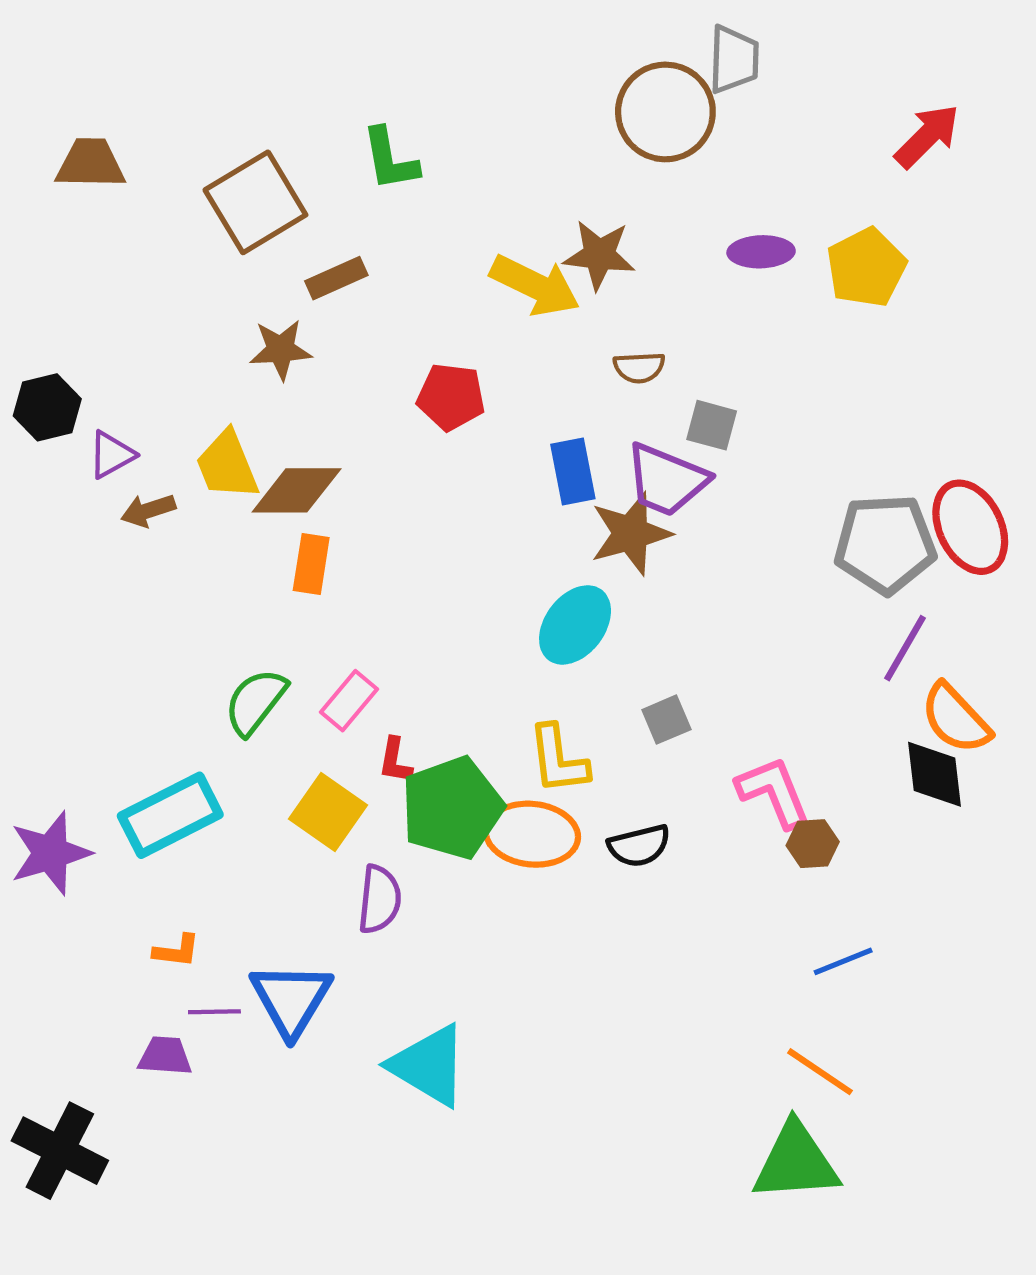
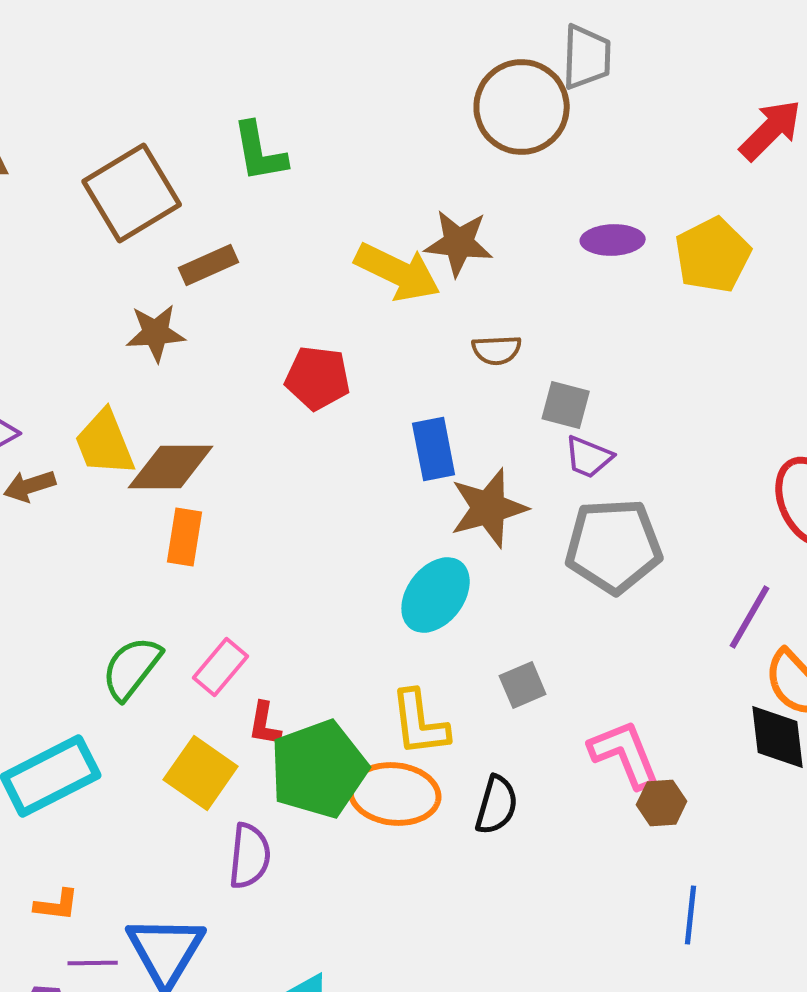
purple trapezoid: (666, 480) -> (589, 457), moved, size x0.6
gray pentagon: (885, 544) -> (614, 546), moved
black semicircle: (639, 846) -> (497, 805), turned -60
blue line: (843, 961) -> (691, 915), turned -62

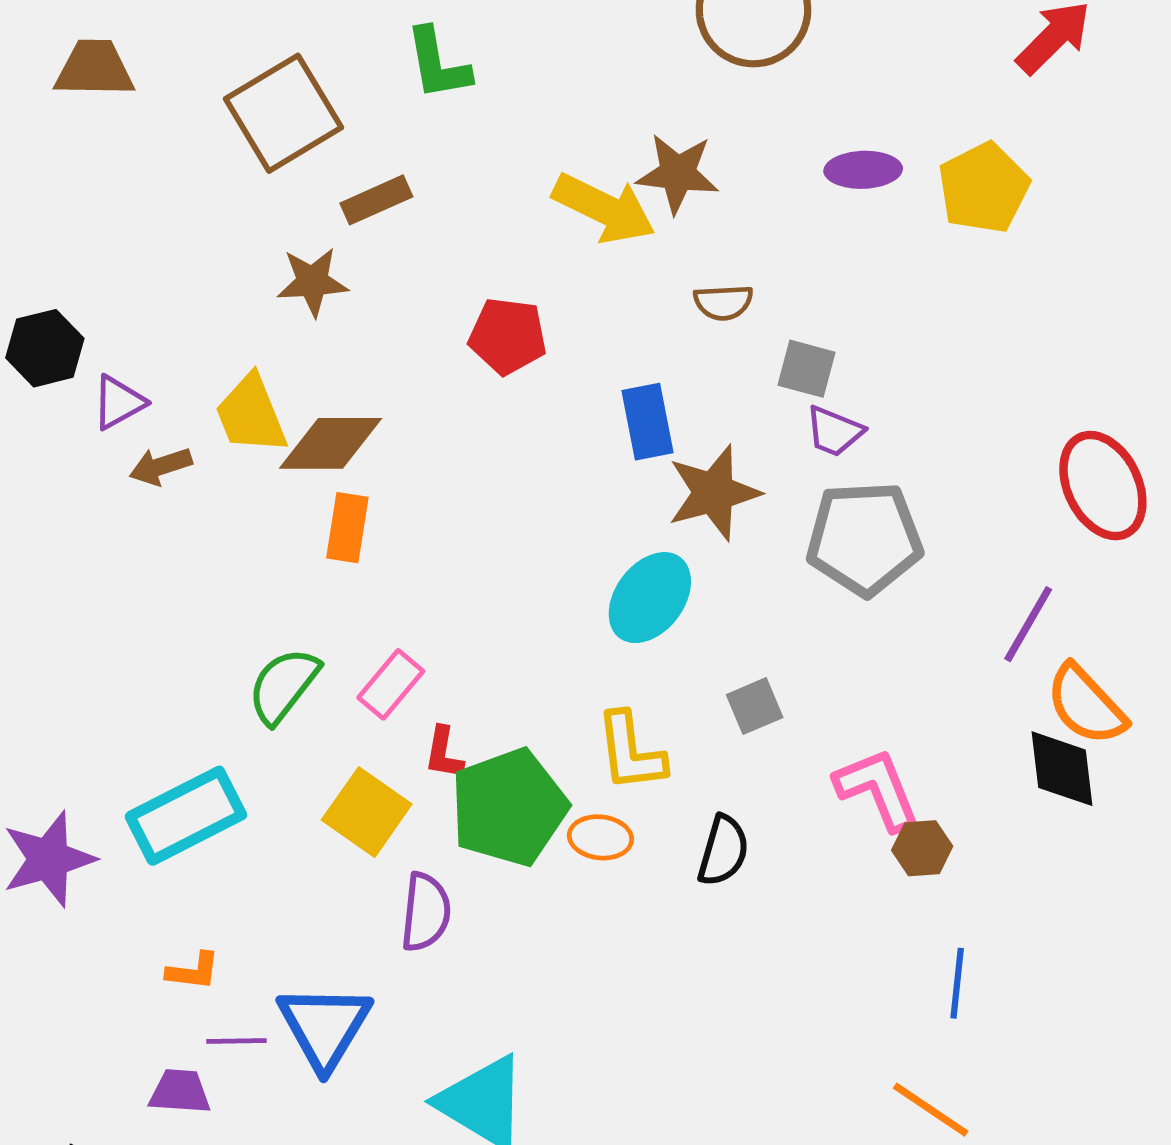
orange ellipse: (395, 794) -> (600, 837), size x0.6

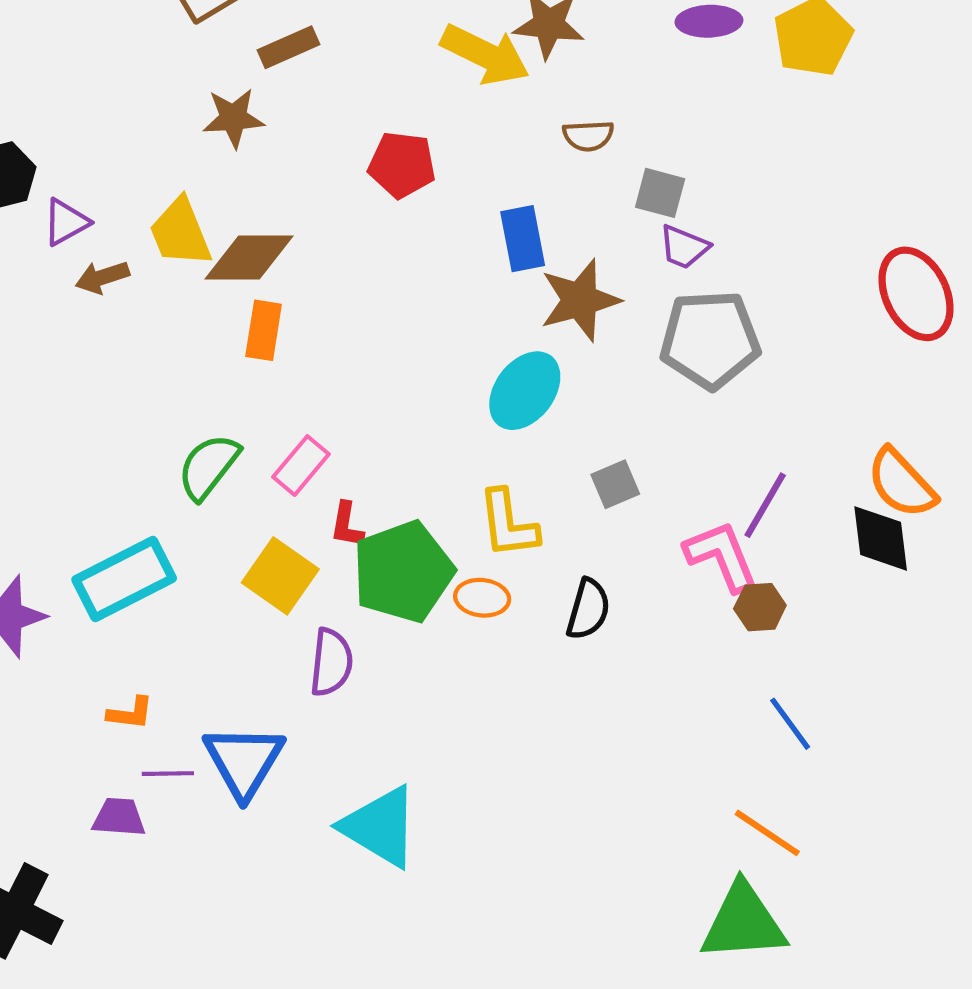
purple line: (1028, 624) -> (765, 505), moved
blue line: (957, 983) -> (790, 724), turned -42

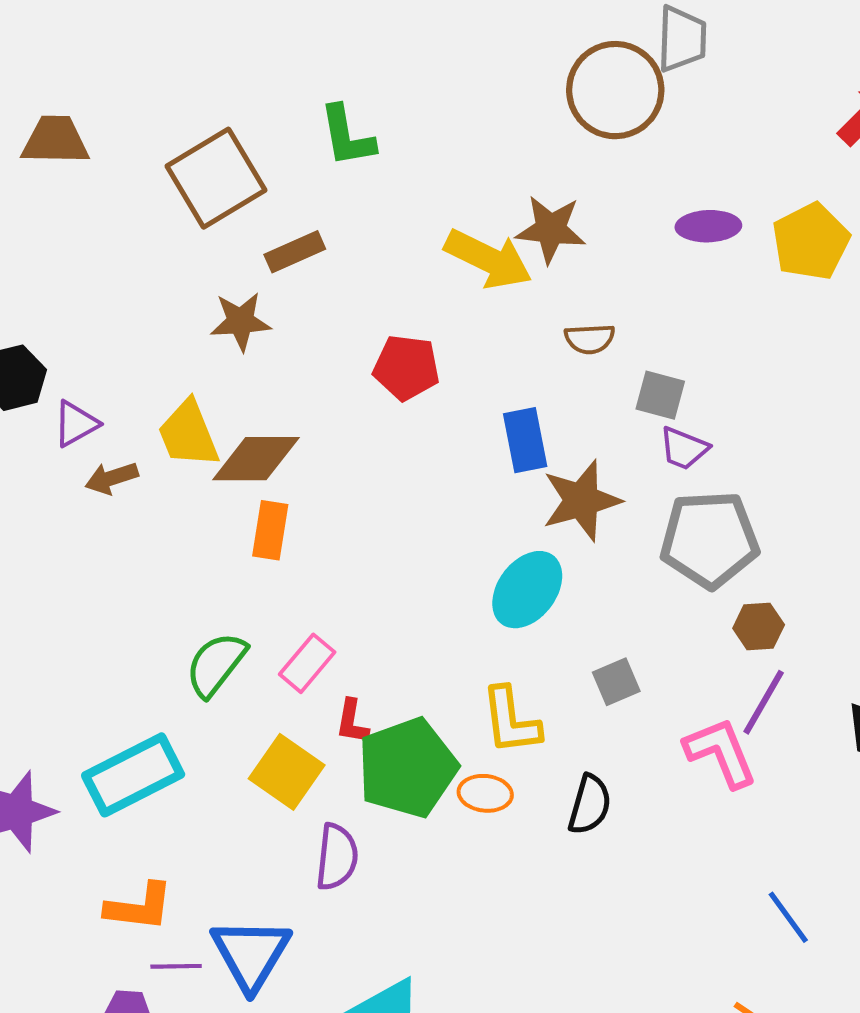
brown hexagon: (760, 607) -> (759, 626), moved
orange L-shape: (130, 713) -> (139, 907), size x1.5

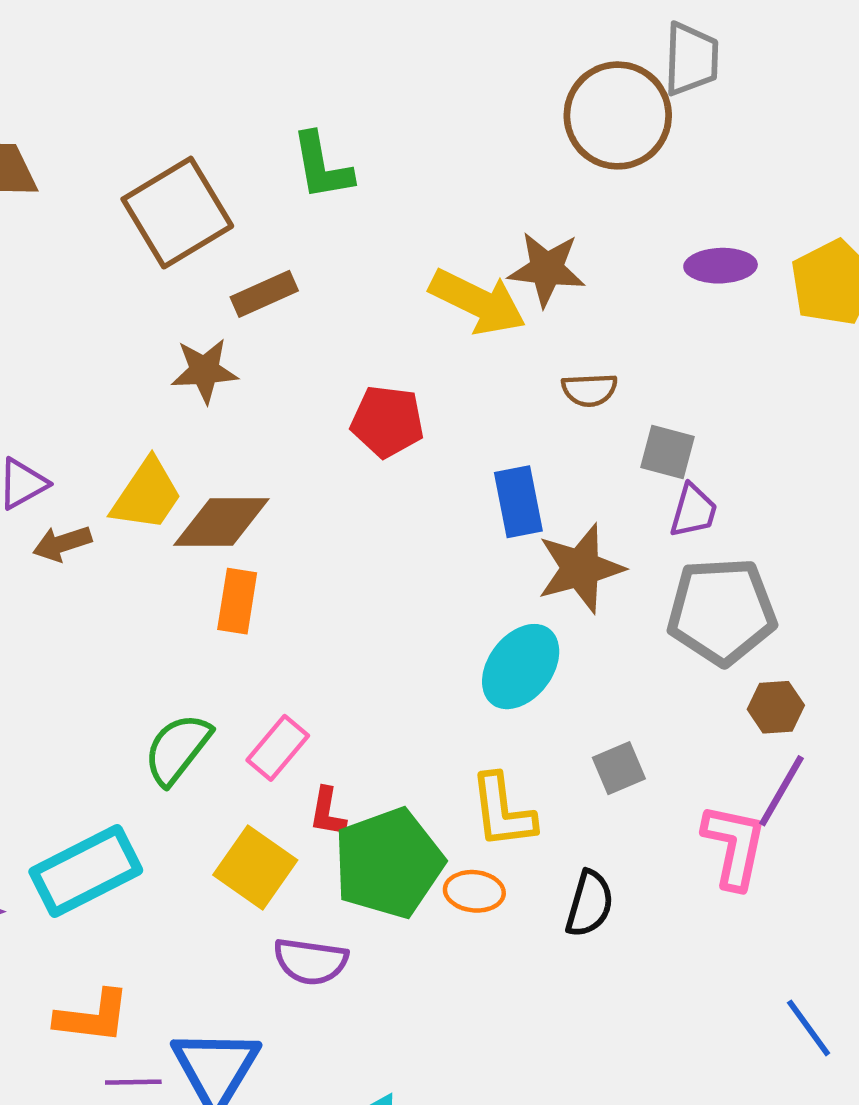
yellow trapezoid: (188, 434) -> (147, 495), turned -124
purple trapezoid: (684, 448) -> (693, 511), turned -96
pink L-shape: (721, 752) -> (734, 846), turned 34
purple semicircle: (337, 857) -> (311, 961), turned 92

